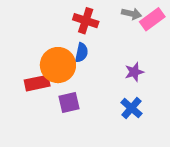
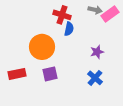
blue semicircle: (82, 53) -> (69, 29), moved
red rectangle: (37, 83) -> (17, 74), moved

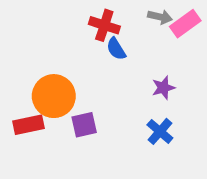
blue semicircle: (69, 29) -> (116, 49), turned 136
orange circle: (42, 47) -> (54, 96), moved

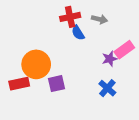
gray arrow: (160, 17) -> (99, 19), moved
pink rectangle: (185, 24) -> (124, 50), moved
red cross: (104, 25) -> (70, 17), turned -30

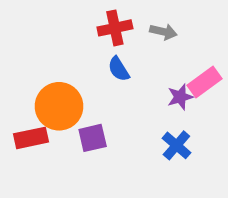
blue semicircle: (78, 33) -> (119, 69), moved

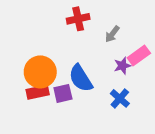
gray arrow: (163, 32) -> (112, 34), moved, turned 114
blue semicircle: (119, 69) -> (81, 78), moved, size x1.6
red rectangle: (31, 138) -> (38, 92), moved

